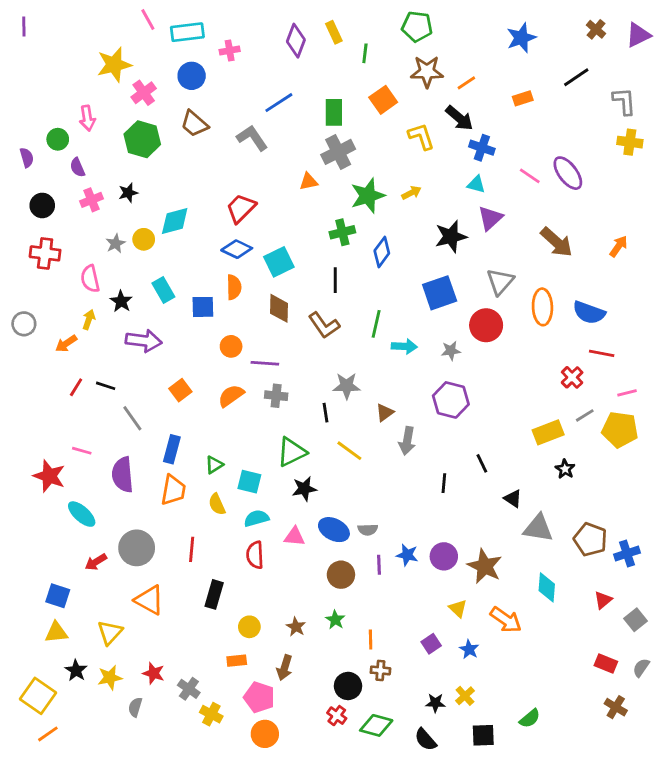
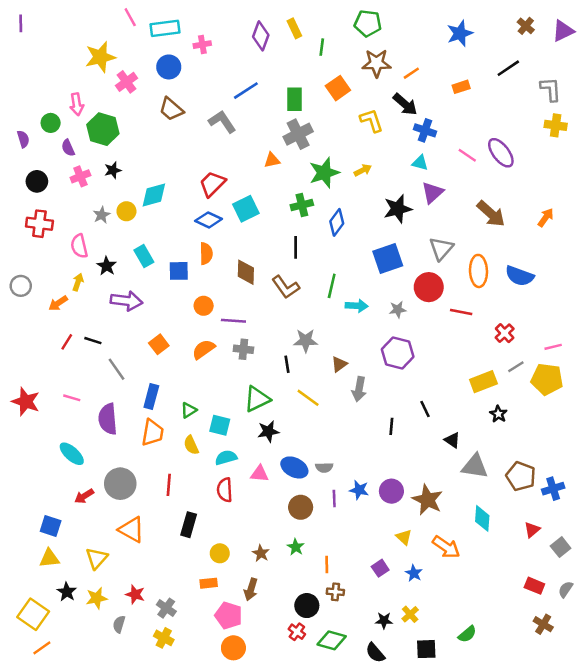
green hexagon: (142, 139) -> (103, 129), moved
cyan square: (279, 262) -> (246, 209), moved
red line: (602, 353) -> (461, 312), moved
red star: (49, 476) -> (26, 402), moved
yellow cross: (211, 714) -> (164, 638), moved

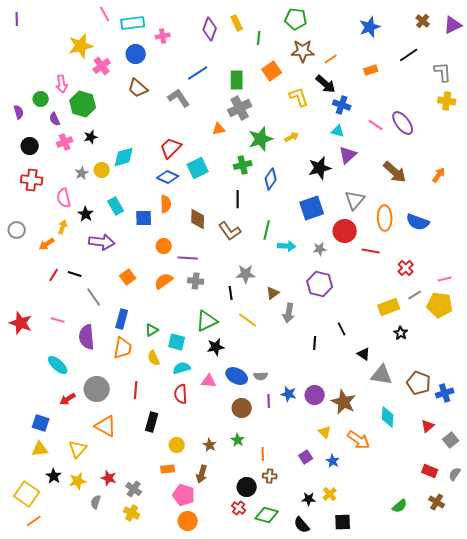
green semicircle: (467, 634) -> (400, 506), moved

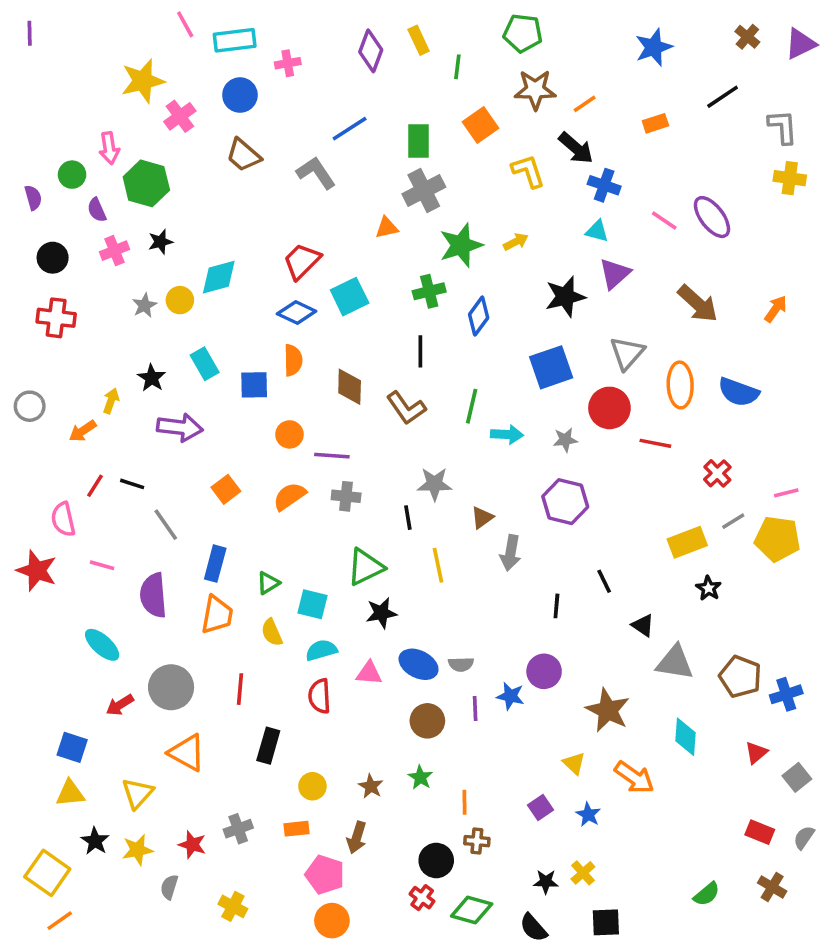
pink semicircle: (64, 198) -> (63, 519), moved
yellow line: (248, 320) -> (438, 565), turned 42
purple circle: (315, 395) -> (544, 671), moved
gray cross: (134, 489) -> (238, 829), moved, turned 35

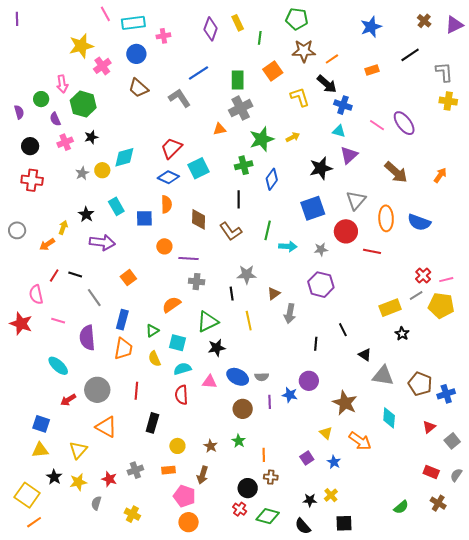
red cross: (717, 473) -> (423, 276), moved
orange semicircle: (289, 496) -> (171, 305), moved

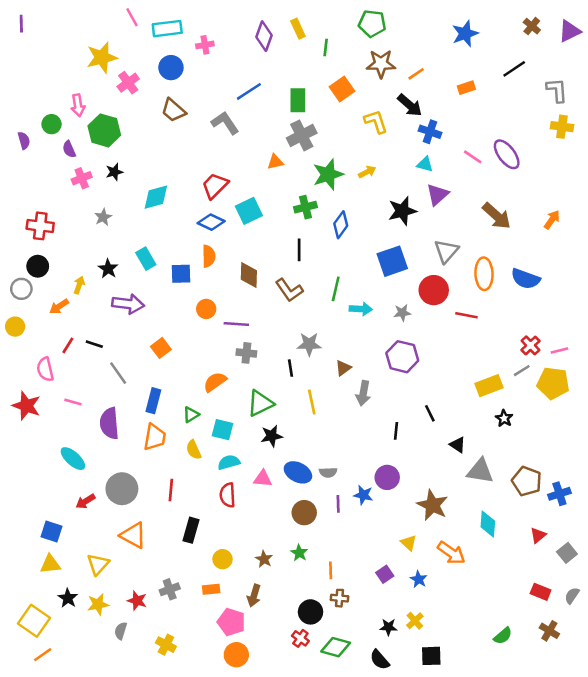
black circle: (30, 146) -> (38, 266), moved
yellow circle: (102, 170) -> (15, 327), moved

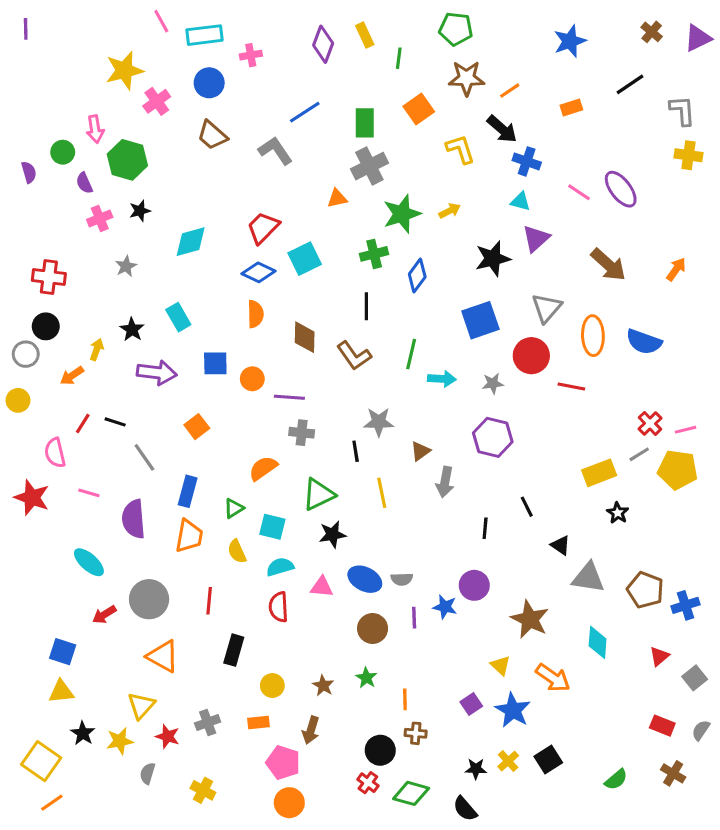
blue square: (181, 274) -> (215, 363), moved
yellow triangle: (98, 564) -> (141, 706), moved
blue star: (419, 579) -> (513, 710), size x1.6
black square: (431, 656) -> (548, 760), moved, turned -30

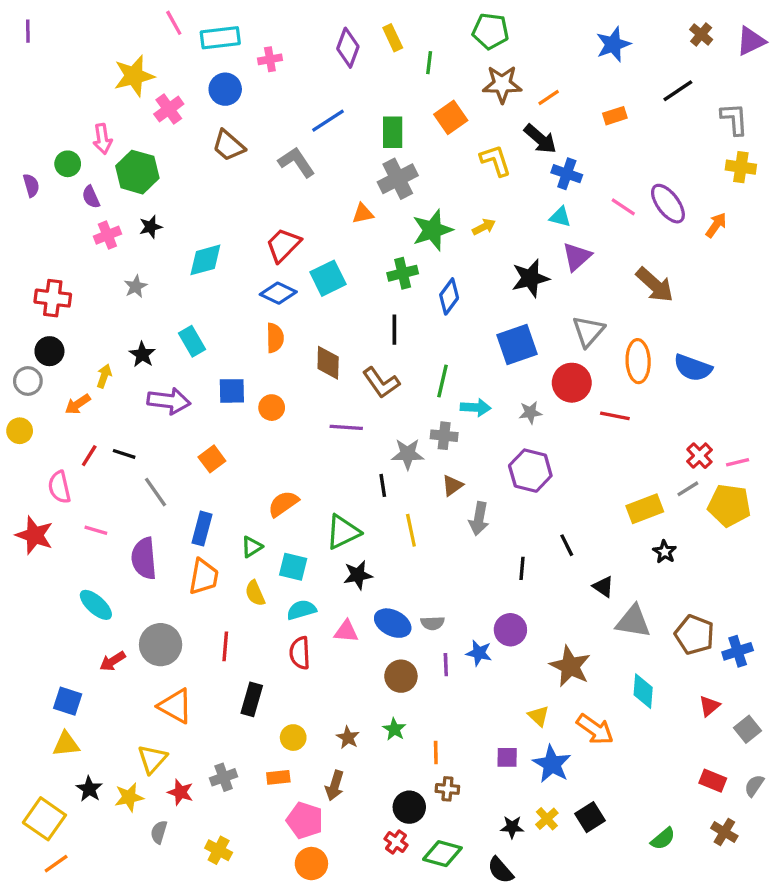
orange arrow: (676, 269) -> (716, 225), moved
purple line: (289, 397) -> (346, 427), moved
gray cross: (302, 433) -> (444, 436), moved
purple square: (471, 704) -> (507, 757), turned 35

